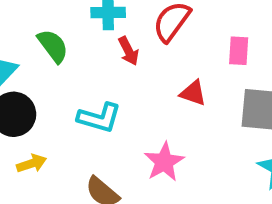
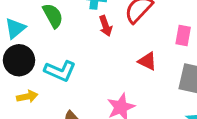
cyan L-shape: (99, 118) -> (60, 71), moved

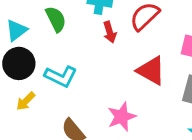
red triangle: (147, 61) -> (151, 71), size x1.5
yellow arrow: (27, 96) -> (26, 101), turned 144

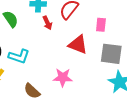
pink star: (122, 117) -> (63, 77), turned 30

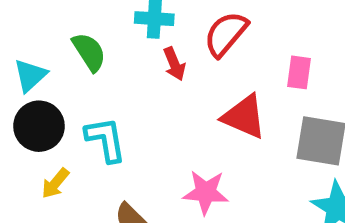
cyan L-shape: (19, 56) -> (106, 140), turned -120

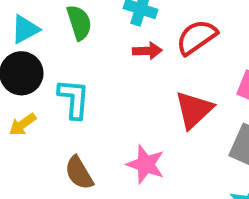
red arrow: (174, 64) -> (147, 51), turned -84
red triangle: (244, 117) -> (194, 110), turned 39

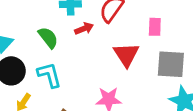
green semicircle: (79, 23) -> (48, 38), moved

